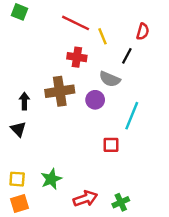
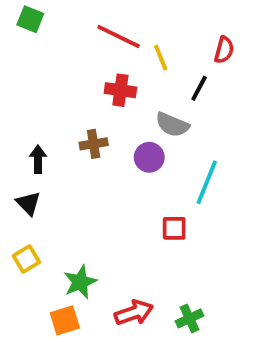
brown cross: (60, 91) -> (94, 144), size x0.6
yellow square: (17, 179) -> (26, 259), moved, turned -35
orange square: (20, 203) -> (65, 320), moved

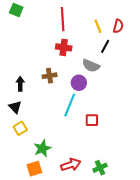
red line: (119, 36) -> (63, 19), turned 60
yellow line: (161, 58) -> (98, 26), moved
cyan line: (207, 182) -> (70, 105), moved
yellow square: (26, 259) -> (20, 128), moved

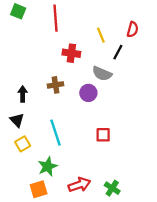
red line: (63, 19) -> (56, 18), moved
yellow line: (98, 26) -> (101, 35), moved
cyan line: (70, 105) -> (56, 133), moved, turned -40
green cross: (100, 168) -> (112, 188), turned -32

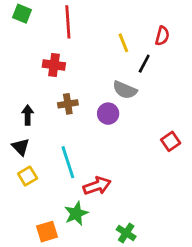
red cross: (71, 53) -> (54, 65), moved
red square: (103, 135) -> (171, 141), moved, turned -35
green star: (48, 167) -> (76, 214), moved
red arrow: (79, 185) -> (97, 186), moved
green cross: (112, 188) -> (126, 233), moved

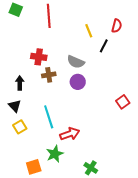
red cross: (54, 65) -> (39, 57), moved
gray semicircle: (125, 90) -> (76, 62), moved

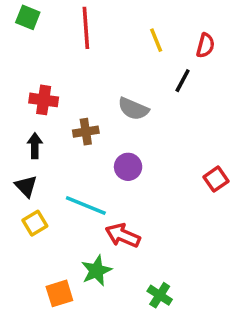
yellow line: (89, 31) -> (156, 40), moved
red cross: (39, 57) -> (44, 100), moved
purple circle: (78, 82) -> (128, 167), moved
cyan line: (49, 117) -> (86, 206), turned -50
red arrow: (70, 134) -> (123, 235), turned -138

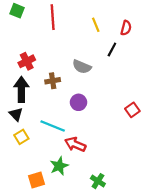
red cross: (44, 100) -> (27, 61), turned -35
black arrow: (35, 146) -> (21, 89), size x1.6

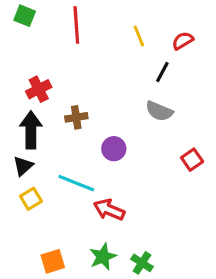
red semicircle: (126, 28) -> (183, 41), turned -136
gray semicircle: (82, 67) -> (159, 111), moved
black triangle: (16, 114) -> (23, 166), turned 32
green star: (59, 166) -> (103, 257), moved

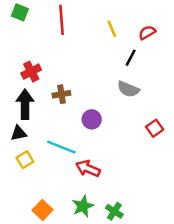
black triangle: (23, 166) -> (19, 133), turned 30
orange square: (53, 261) -> (43, 210), turned -30

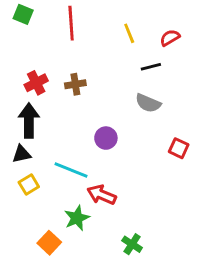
black line: (131, 58) -> (151, 67), turned 48
brown cross: (61, 94) -> (75, 84), moved
red square: (155, 128) -> (179, 148), turned -30
green star: (83, 206) -> (77, 218), moved

